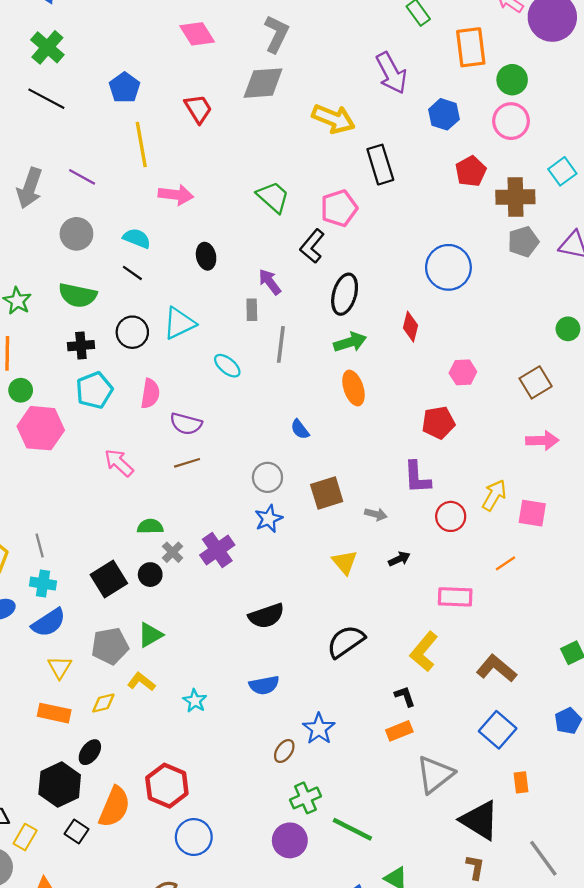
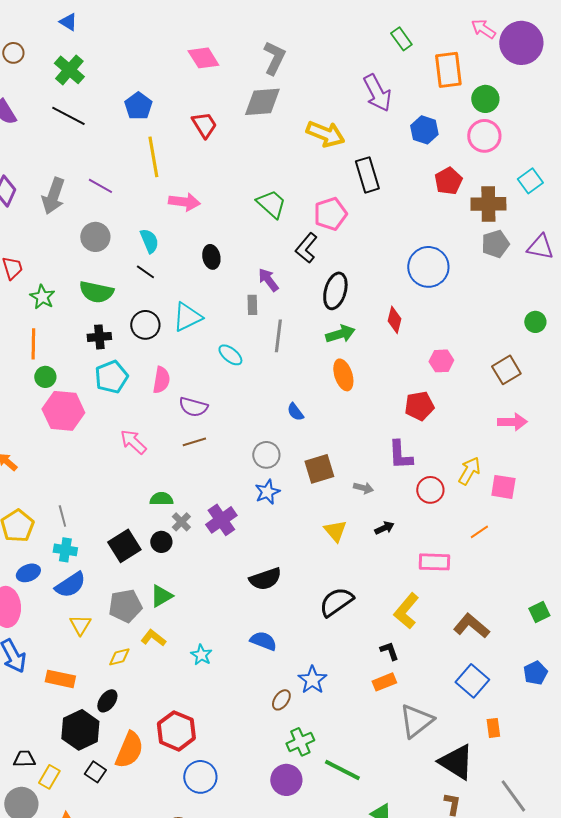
cyan semicircle: (137, 238) -> (149, 241), turned 45
blue semicircle: (264, 685) -> (263, 641), turned -148
orange rectangle: (54, 713) -> (60, 679), moved

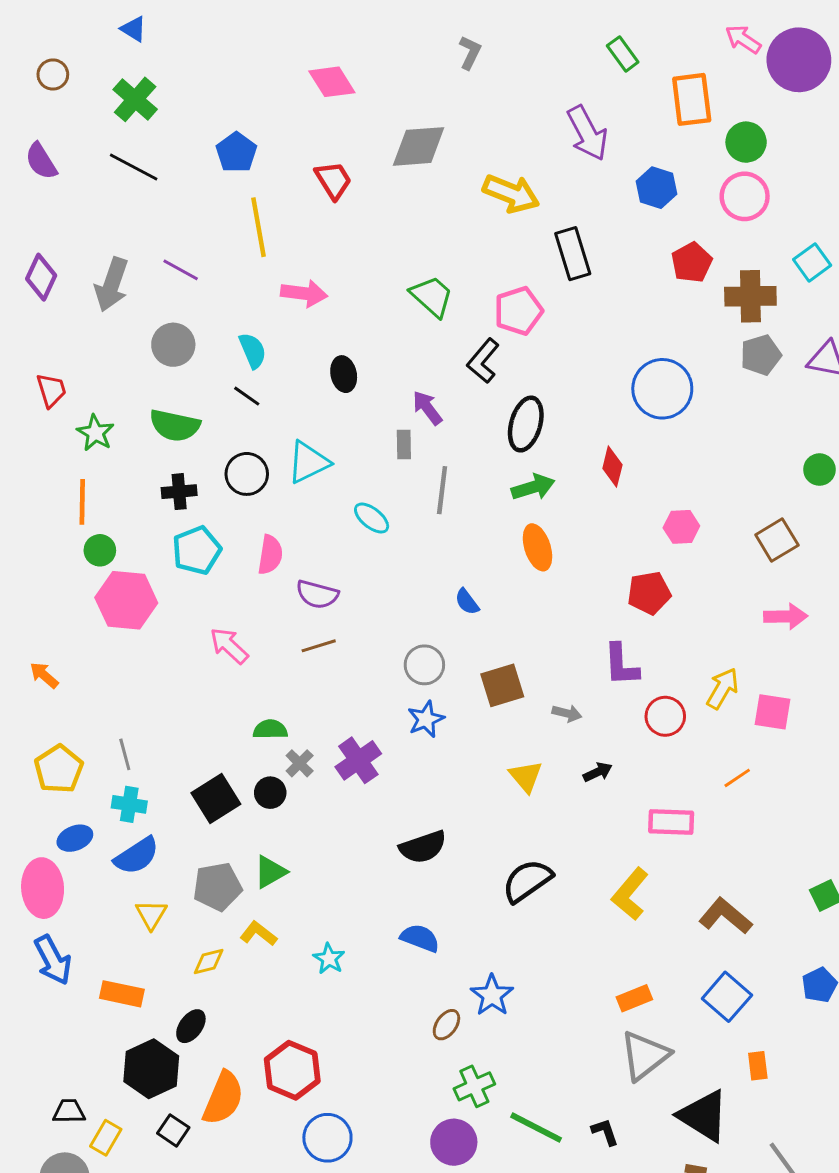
gray L-shape: (274, 58) -> (470, 52), moved, size x0.7
black L-shape: (389, 651) -> (605, 1132), moved
orange rectangle: (384, 682) -> (634, 998), moved

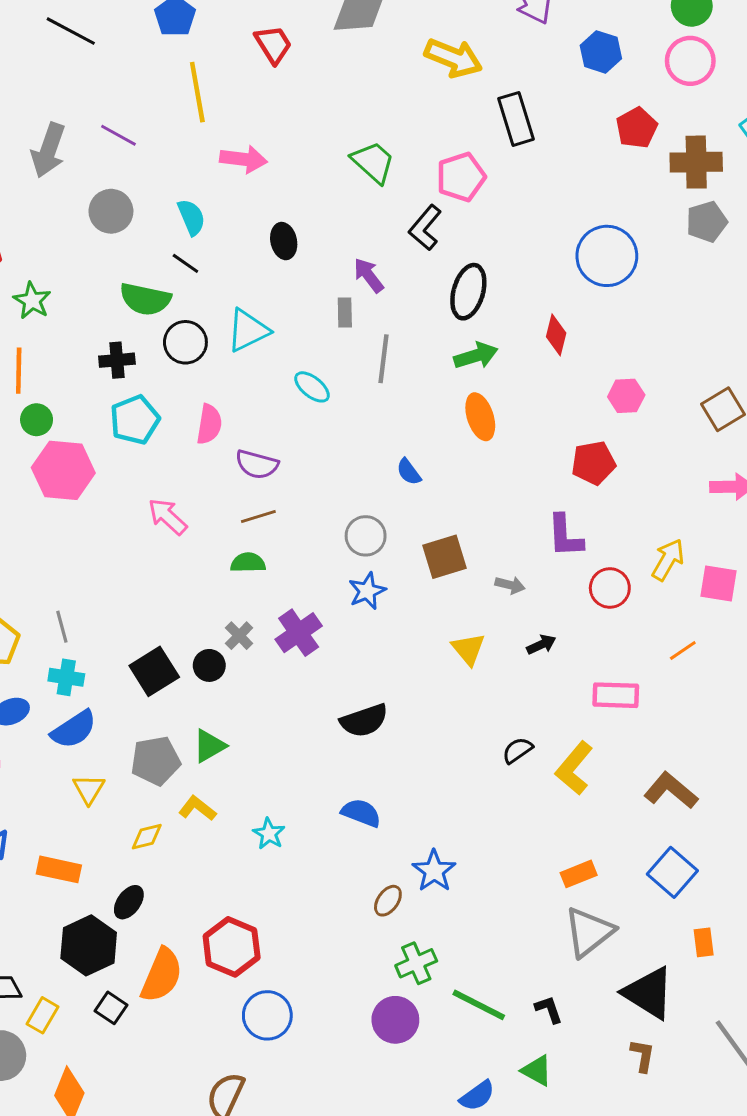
green semicircle: (175, 425) -> (145, 299), moved
green semicircle: (270, 729) -> (248, 563), moved
black semicircle: (527, 881) -> (517, 750), moved, size x0.6

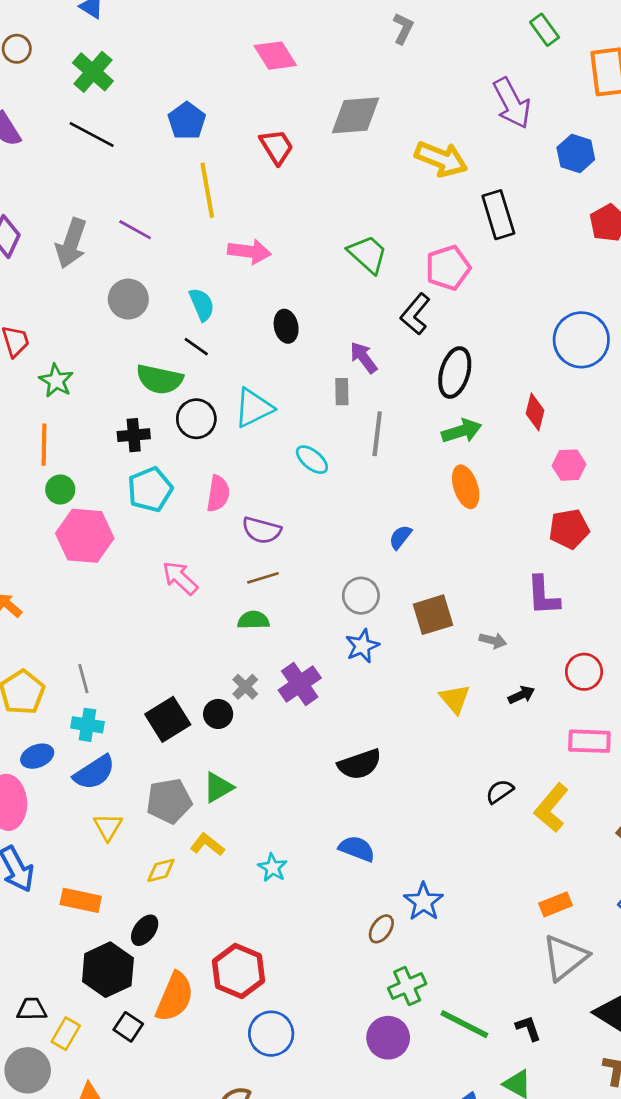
pink hexagon: (626, 396) -> (569, 465), moved
blue semicircle: (409, 472) -> (400, 537), turned 75
red circle: (610, 588) -> (584, 672), moved

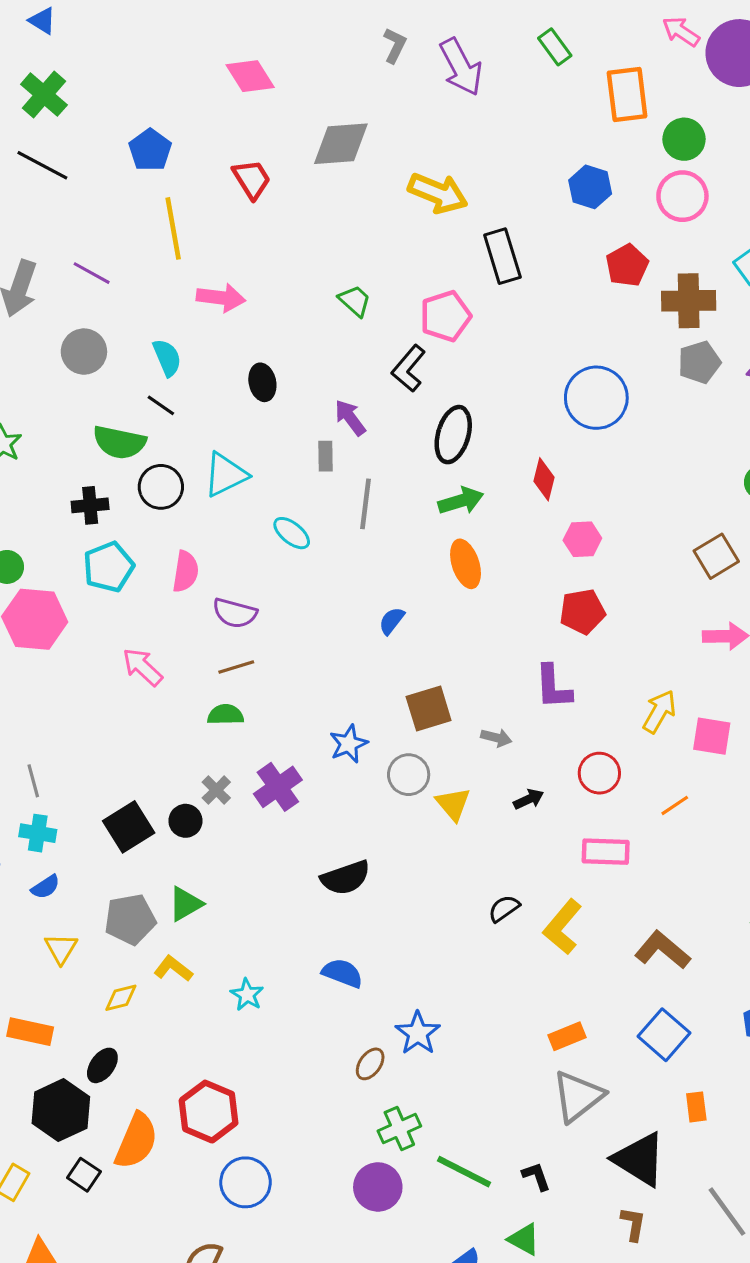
purple arrow: (512, 103) -> (461, 67), moved
green trapezoid: (368, 254) -> (355, 301), size x0.7
gray circle: (361, 596) -> (409, 775), moved
blue semicircle: (94, 772) -> (45, 887), size x0.6

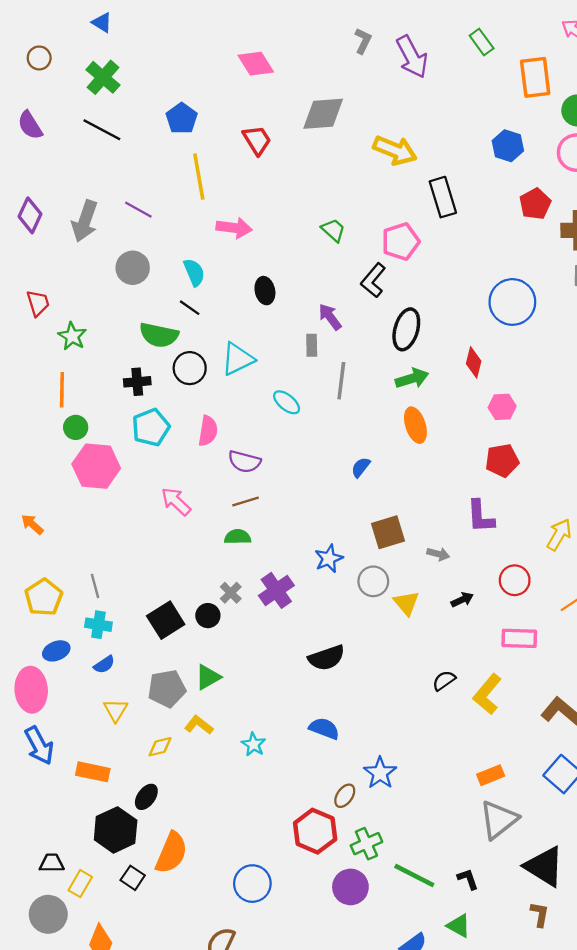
red hexagon: (209, 1112) -> (315, 831), moved

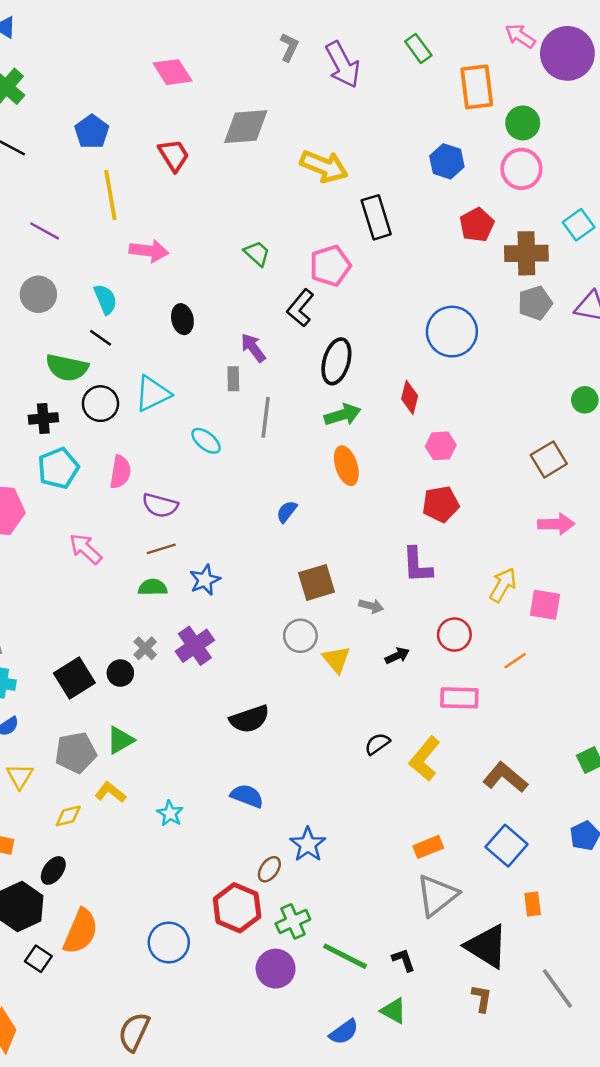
blue star: (329, 559) -> (205, 580), moved
blue circle: (252, 884) -> (169, 943), moved

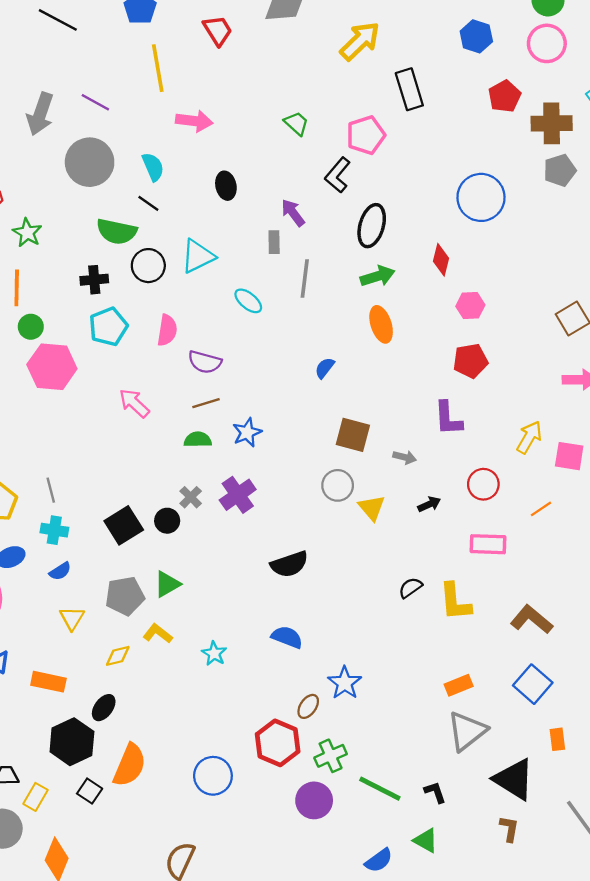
yellow arrow: (324, 166) -> (360, 41), turned -66
gray circle: (38, 294) -> (90, 162), size x1.4
brown square: (317, 582) -> (353, 435), turned 32
yellow L-shape: (425, 759) -> (455, 602), turned -45

